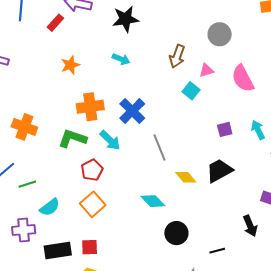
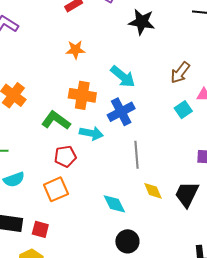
cyan arrow: (121, 59) -> (123, 77), moved, size x1.5
cyan arrow: (110, 140) -> (91, 133), turned -50
black trapezoid: (219, 171) -> (187, 194), turned -52

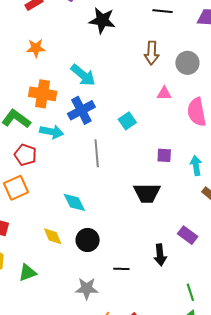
brown arrow: (180, 73) -> (152, 53), moved, turned -35
cyan square: (183, 110) -> (127, 121), moved
red pentagon: (65, 156) -> (25, 155), turned 30
yellow diamond: (153, 191) -> (53, 236), moved
black trapezoid: (187, 194) -> (147, 193), turned -116

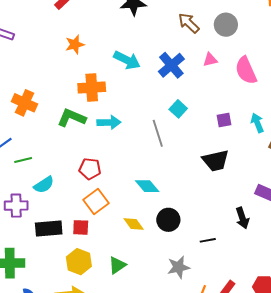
brown arrow: (152, 53) -> (189, 23), turned 145
blue cross: (81, 110) -> (171, 65), moved
cyan square: (127, 121) -> (178, 109), moved
red pentagon: (25, 155) -> (90, 169), moved
orange square: (16, 188) -> (96, 201), moved

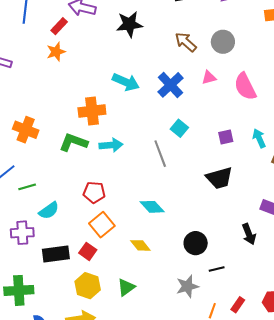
orange star: (75, 44) -> (56, 52), moved
black circle: (168, 220) -> (196, 243), moved
red square: (81, 227) -> (88, 251), turned 36
black line: (208, 240) -> (217, 269), moved

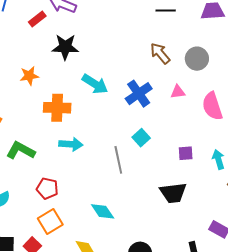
black star: (129, 24) -> (65, 47), moved
orange star: (56, 52) -> (29, 76), moved
green L-shape: (73, 142) -> (21, 150), moved

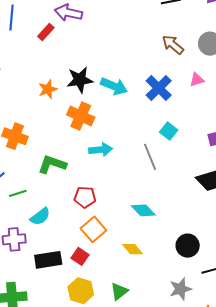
black star: (65, 47) -> (80, 80), moved
orange cross: (57, 108) -> (81, 116), turned 32

